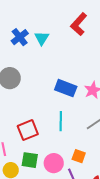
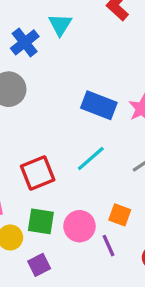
blue cross: (20, 37) -> (25, 42), moved
cyan line: (61, 121) -> (91, 158), turned 48

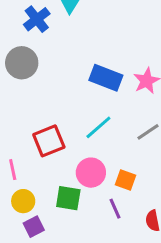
green square: (41, 221) -> (68, 198), moved
pink circle: (79, 226) -> (91, 173), moved
purple square: (39, 265) -> (34, 227), moved

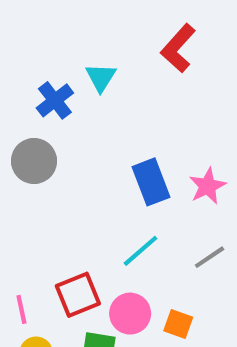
blue rectangle: (106, 78) -> (151, 182), turned 48
red square: (49, 141) -> (78, 295), moved

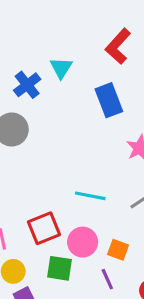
blue rectangle: (151, 182) -> (109, 100), moved
cyan line: (141, 251) -> (90, 196), turned 52

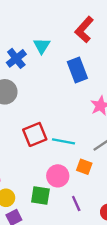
red square: (44, 228) -> (35, 134), moved
orange square: (118, 250) -> (84, 167), moved

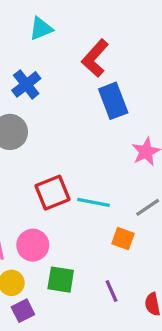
red L-shape: (84, 30) -> (95, 58), moved
cyan triangle: (42, 46) -> (41, 29), moved, turned 36
pink circle: (58, 176) -> (33, 245), moved

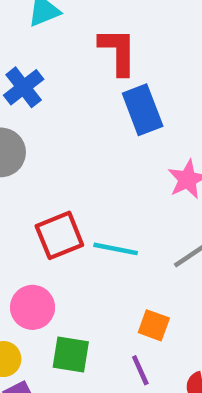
red L-shape: (95, 58) -> (118, 51), turned 138
orange square: (123, 239) -> (154, 325), moved

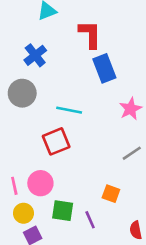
cyan line: (116, 249) -> (69, 110), moved
purple line: (140, 370) -> (90, 220), moved

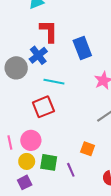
red L-shape: (90, 34) -> (49, 31), moved
blue cross: (35, 55) -> (38, 55), moved
yellow circle: (23, 213) -> (27, 161), moved

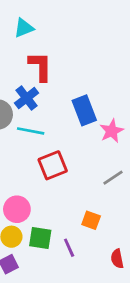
blue rectangle: (82, 48) -> (84, 110), moved
cyan line: (54, 82) -> (31, 131), moved
red square: (43, 107) -> (53, 165), moved

